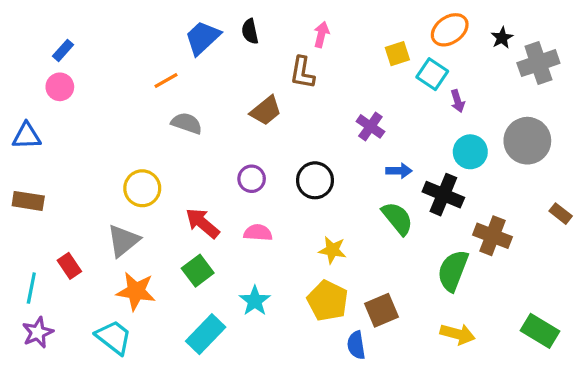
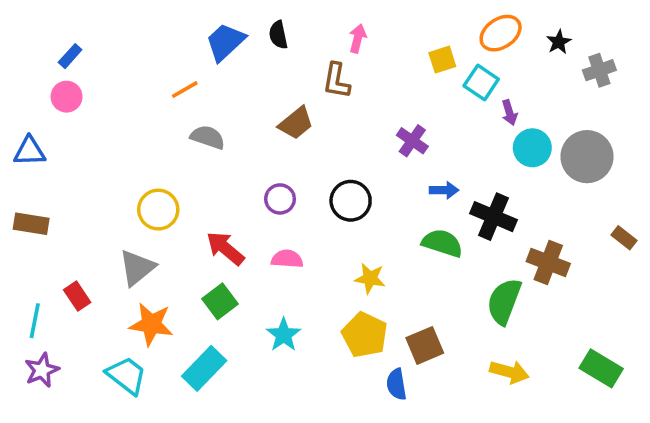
gray cross: (538, 63) -> (599, 70), size x0.7
cyan circle: (470, 152) -> (532, 148), moved
green semicircle: (397, 218) -> (442, 243), turned -33
cyan rectangle: (206, 334) -> (204, 368), moved

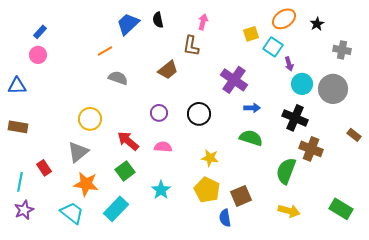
gray cross: (599, 70) -> (342, 50), moved, turned 30
purple cross: (412, 141) -> (234, 80), size x1.5
black cross: (494, 217) -> (295, 118), moved

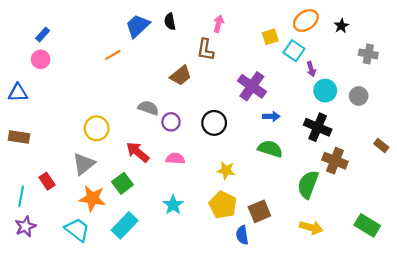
gray semicircle: (118, 78) -> (148, 108), moved
gray circle: (333, 89) -> (359, 96), size x0.6
green square: (125, 171) -> (122, 183), moved

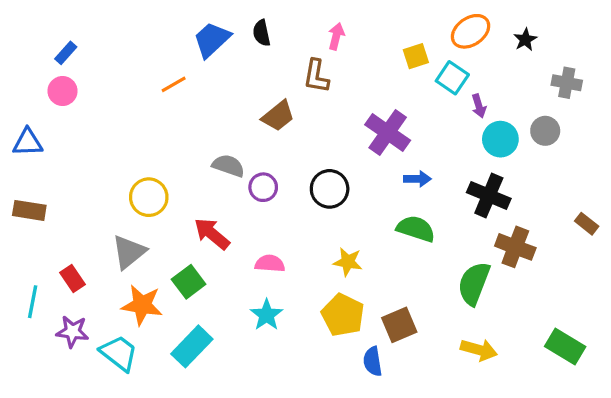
gray circle: (359, 96) -> (545, 131), moved
pink semicircle: (175, 159) -> (270, 264), moved
purple star: (25, 226) -> (72, 332), moved, turned 30

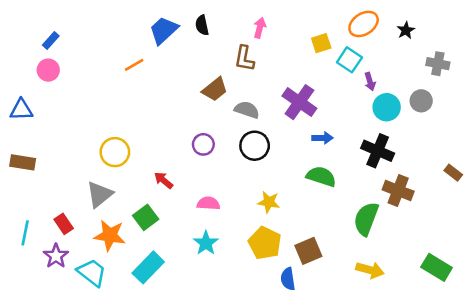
gray semicircle: (228, 166) -> (247, 110), moved
red arrow: (212, 234) -> (164, 180), size x0.7
red rectangle: (72, 278) -> (64, 224), moved
purple star: (72, 332) -> (56, 256), turned 30

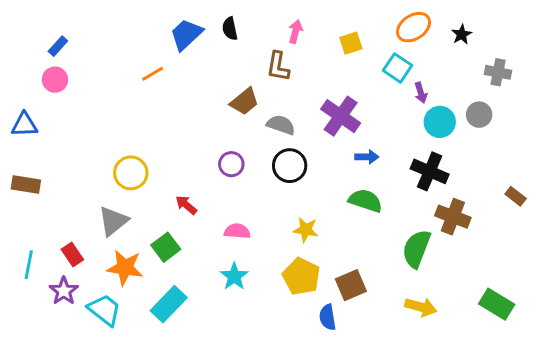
yellow square: (321, 43) -> (351, 43), moved

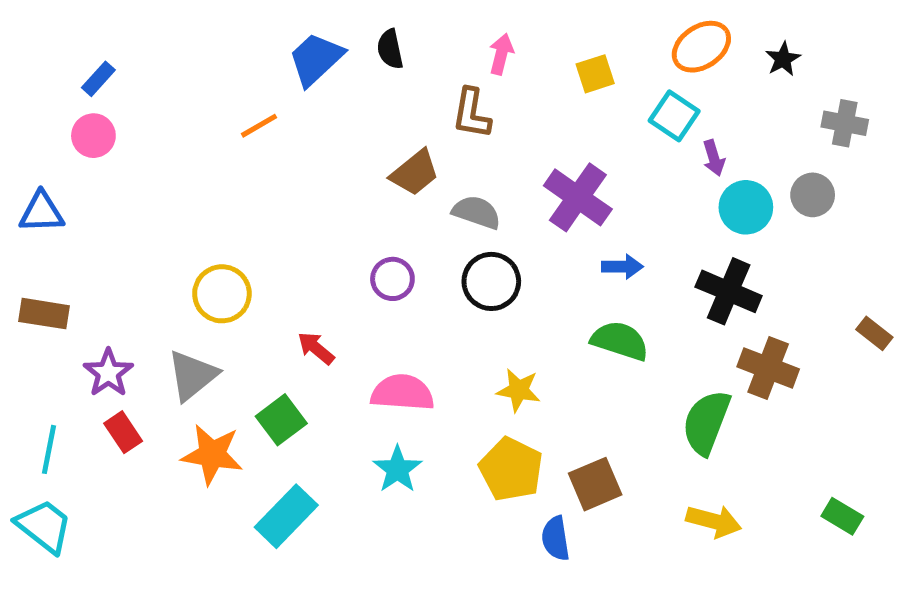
pink semicircle: (237, 231) -> (402, 393), size x1.4
purple star: (64, 291) -> (108, 373), moved
green rectangle: (497, 304) -> (842, 516), size x0.7
cyan trapezoid: (105, 310) -> (44, 526), moved

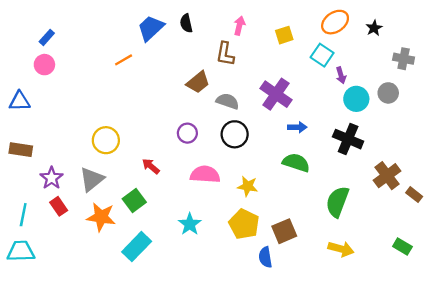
brown rectangle: (874, 333) -> (414, 195), moved
brown cross: (768, 368) -> (387, 176), moved, turned 32
pink semicircle: (402, 393) -> (205, 174), moved
cyan trapezoid: (44, 526) -> (21, 251), turned -40

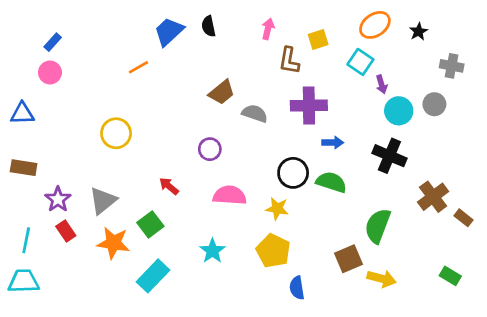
brown L-shape: (225, 54) -> (289, 61), moved
purple cross: (276, 94) -> (309, 106), turned -36
black circle: (235, 134) -> (293, 173), moved
yellow circle: (106, 140) -> (116, 133), moved
brown square: (284, 231) -> (349, 259), moved

